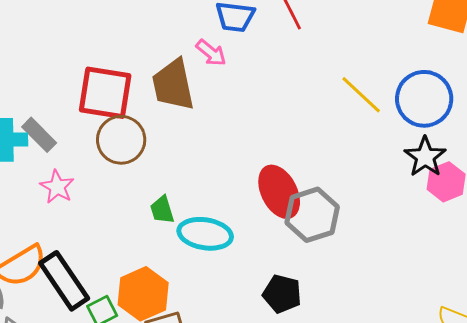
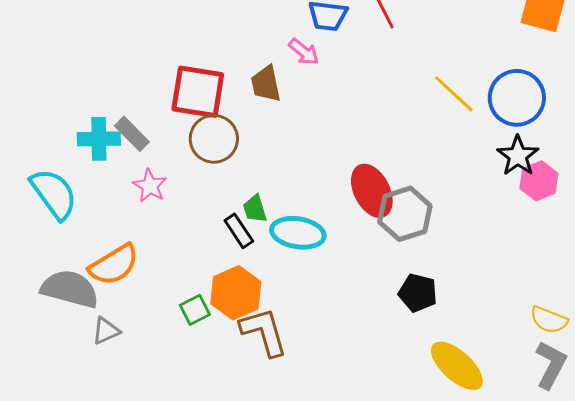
brown trapezoid: (173, 85) -> (266, 84), size x0.7
black rectangle: (64, 281) -> (239, 231), moved, size x0.6
black pentagon: (282, 294) -> (418, 293), moved

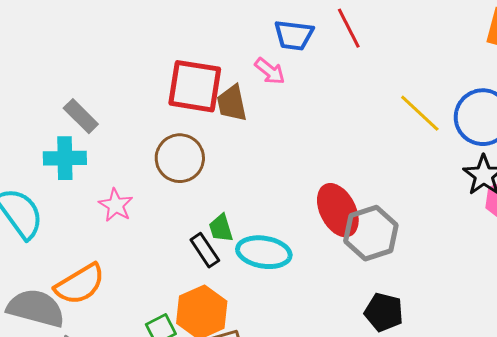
red square: (198, 92) -> (195, 86), moved
gray rectangle: (132, 134) -> (81, 116), moved

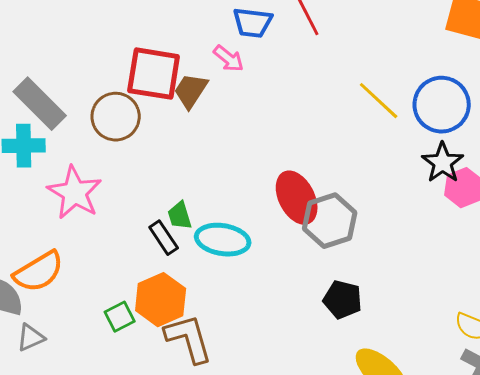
brown trapezoid: (232, 103) -> (191, 91), turned 45
gray rectangle: (81, 116) -> (40, 104), size x1.5
brown circle: (180, 158) -> (116, 117), moved
pink star: (116, 205) -> (75, 193), size x1.6

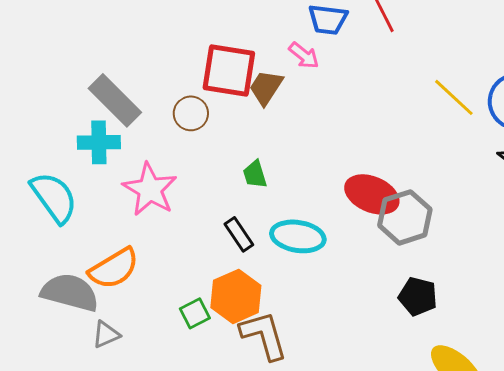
brown circle: (116, 117) -> (191, 113), size x0.7
red ellipse: (297, 198) -> (372, 194), turned -40
green trapezoid: (180, 216) -> (255, 174), moved

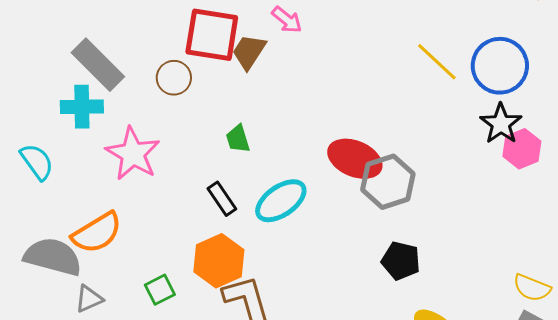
cyan semicircle: (54, 197) -> (37, 162), size x0.7
cyan ellipse: (298, 236) -> (281, 201), turned -44
green square: (195, 313) -> (160, 290), moved

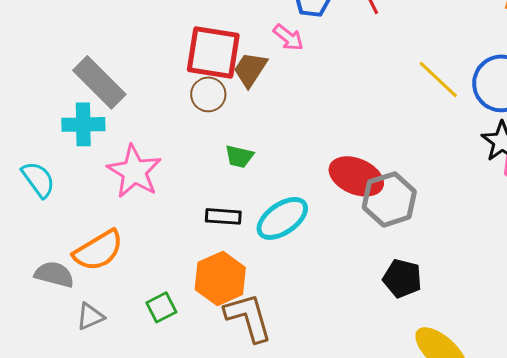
brown circle: (174, 78) -> (208, 94), moved
green trapezoid: (238, 139) -> (239, 156), turned -60
black rectangle: (222, 199) -> (223, 216), turned -52
gray semicircle: (53, 257) -> (54, 274), size x0.7

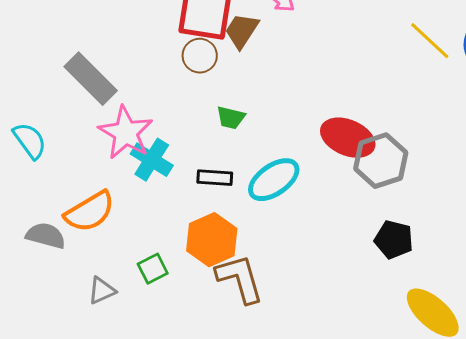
gray rectangle: (99, 82) -> (91, 79), moved
cyan cross: (83, 124) -> (152, 160), moved, turned 33
gray triangle: (90, 316) -> (102, 291), moved

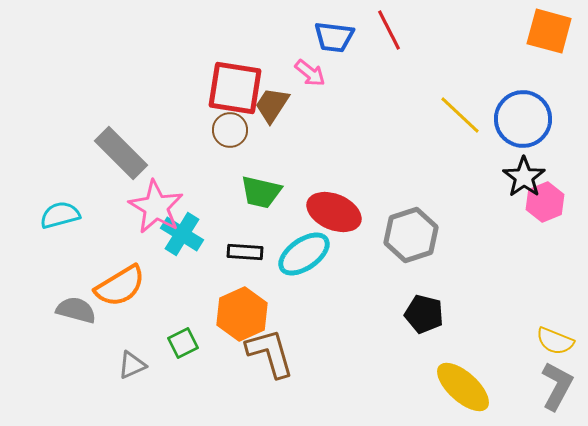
green trapezoid: (231, 118) -> (261, 192), size x1.4
red ellipse: (348, 138) -> (334, 212), moved
cyan semicircle: (30, 141) -> (60, 215), turned -69

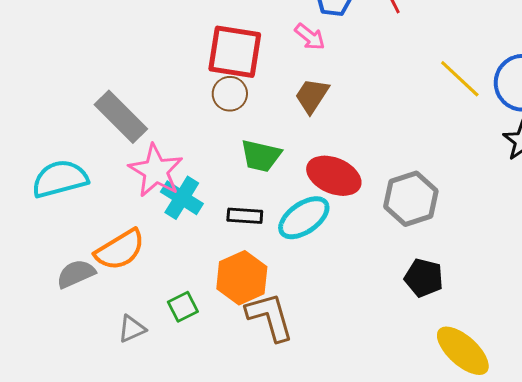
brown trapezoid: (272, 105) -> (312, 96), moved
cyan semicircle: (60, 215) -> (60, 179), size x1.4
gray semicircle: (76, 310) -> (76, 274), turned -39

